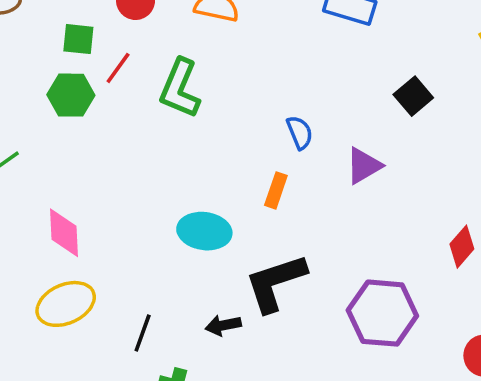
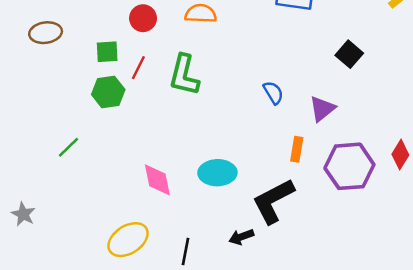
orange rectangle: (276, 190) -> (297, 149), moved
pink diamond: (64, 233) -> (157, 180), moved
purple hexagon: (382, 313) -> (349, 166), moved

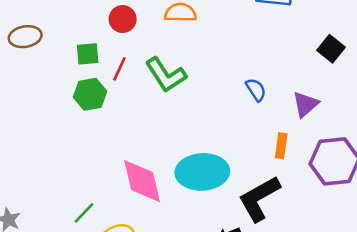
green L-shape: (184, 75) -> (166, 75), turned -45
green line: (69, 147) -> (84, 213), moved
cyan ellipse: (217, 173) -> (202, 172), size x1.4
pink diamond: (157, 180) -> (142, 181), size x1.4

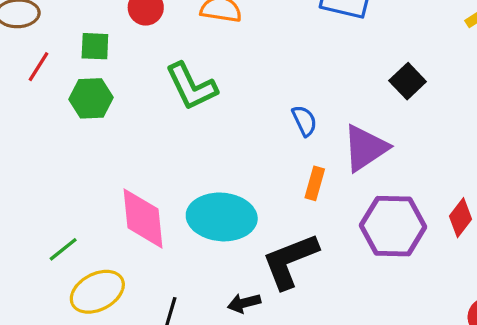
red line: (119, 69) -> (38, 67), moved
purple triangle: (305, 104) -> (365, 148), size x1.4
orange rectangle: (281, 146) -> (315, 183), moved

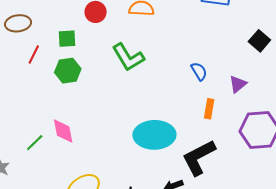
purple triangle: (365, 148) -> (238, 84), size x0.6
pink diamond: (143, 218) -> (63, 131), moved, size x0.7
green line: (63, 249) -> (35, 143), moved

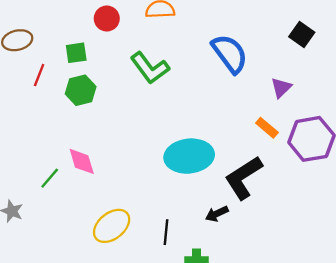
blue semicircle: (199, 71) -> (230, 54), moved, size x1.8
orange rectangle: (209, 109) -> (267, 128), moved, turned -54

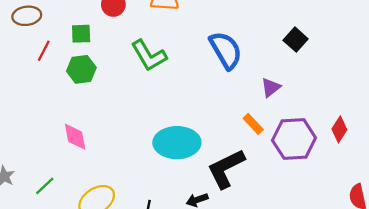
green line: (50, 178) -> (45, 186), moved

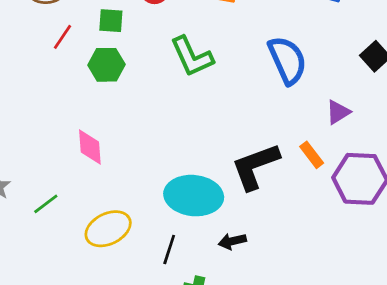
cyan ellipse: (177, 143) -> (194, 196), moved
black L-shape: (226, 169) -> (255, 166), moved

